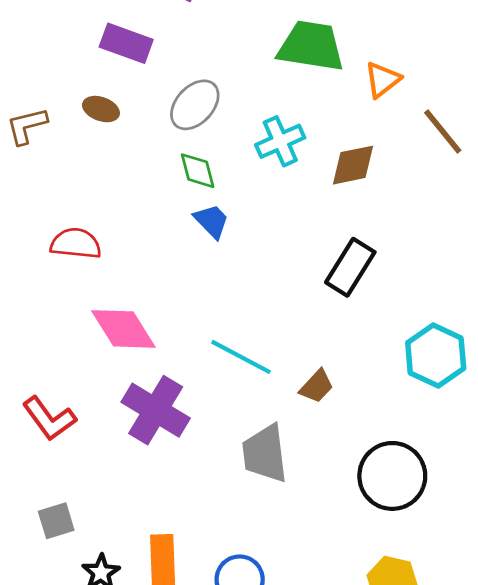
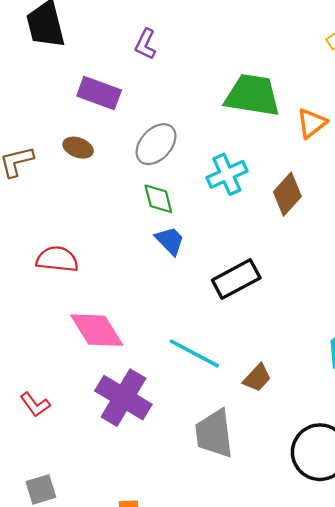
brown diamond: (353, 165) -> (287, 194), turned -36
black rectangle: (350, 267) -> (236, 279), moved, turned 30
red L-shape: (49, 419) -> (35, 405), size x0.7

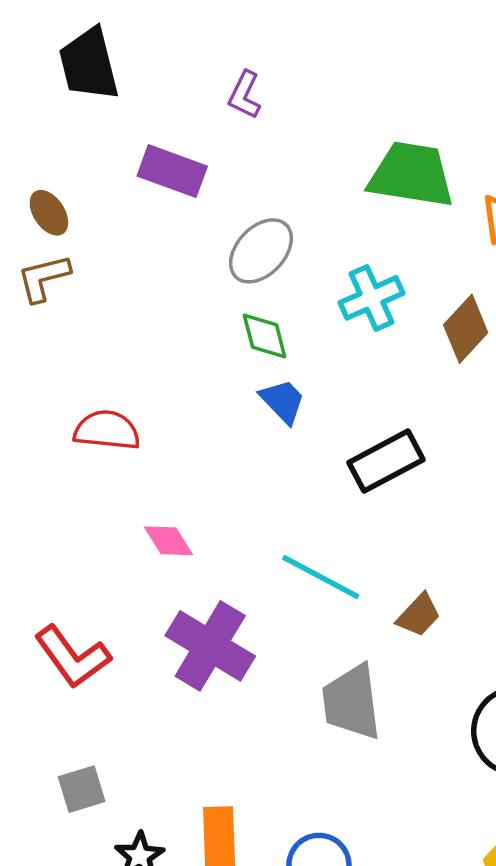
brown ellipse: (78, 148) -> (49, 213), moved, turned 36
pink diamond: (97, 330) -> (169, 541), size x0.6
red L-shape: (35, 405) -> (72, 657), size x1.6

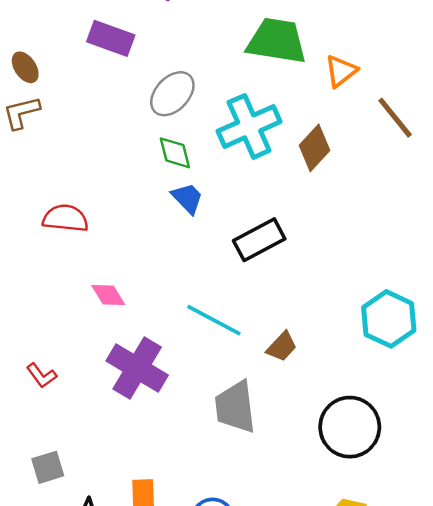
cyan cross: (372, 298) -> (249, 126), size x1.4
red L-shape: (72, 657) -> (42, 376), size x0.6

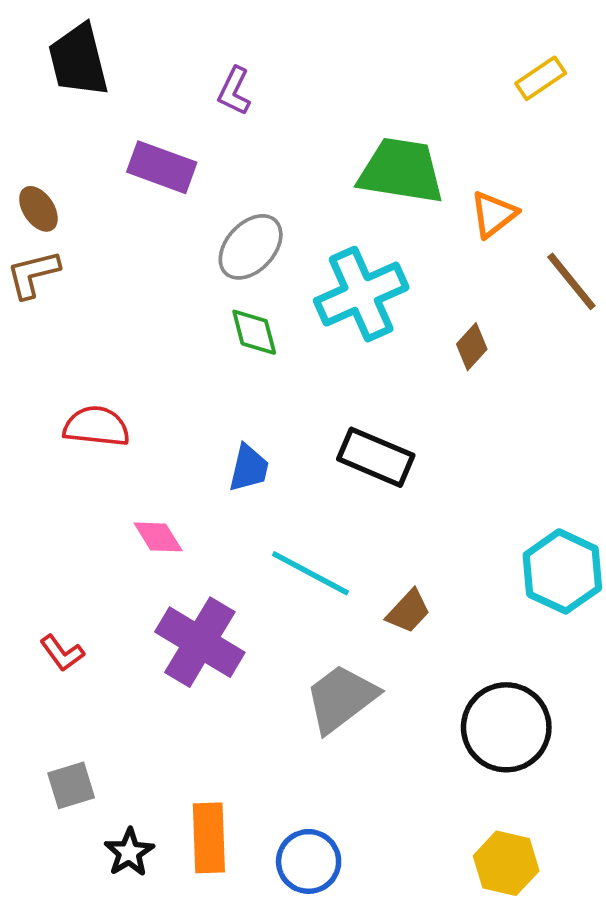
brown diamond: (315, 148) -> (472, 347), moved, size x0.7
blue trapezoid: (187, 198) -> (249, 468), moved, turned 57
black rectangle: (259, 240) -> (376, 457), turned 51
gray trapezoid: (235, 407) -> (341, 698), turned 60

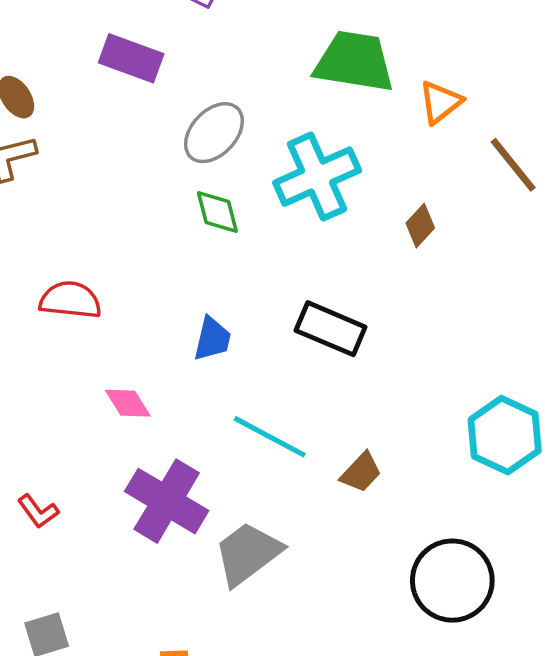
gray trapezoid: (341, 698) -> (248, 553), moved

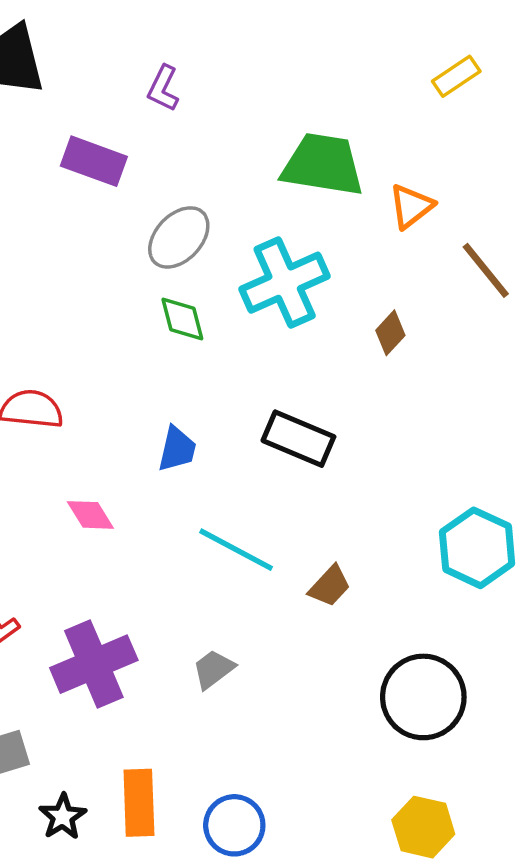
purple cross: (167, 501) -> (94, 664), moved, turned 36
gray trapezoid: (248, 553) -> (213, 669), size x0.6

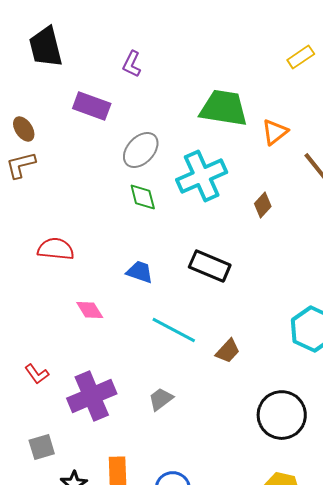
blue trapezoid: (177, 449) -> (140, 272), turned -84

